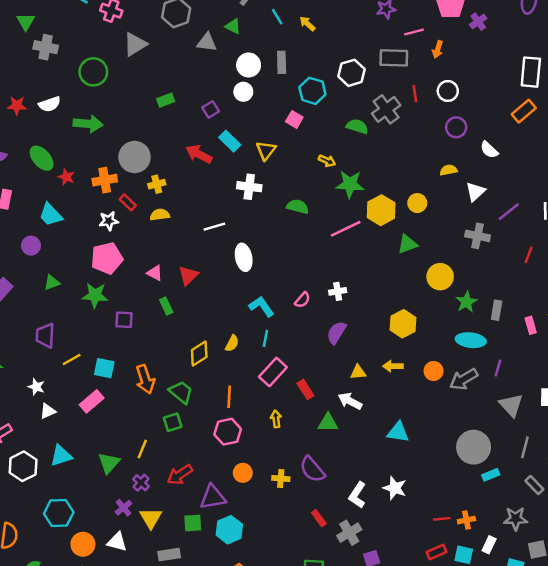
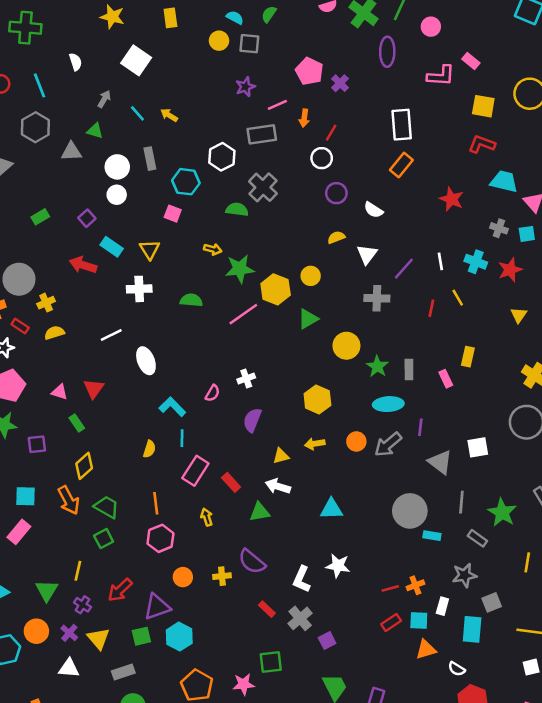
red line: (415, 94) -> (331, 133), moved, turned 49
yellow diamond: (199, 353) -> (84, 466), moved
cyan rectangle: (491, 475) -> (432, 536), turned 42
orange circle: (83, 544) -> (36, 631), moved

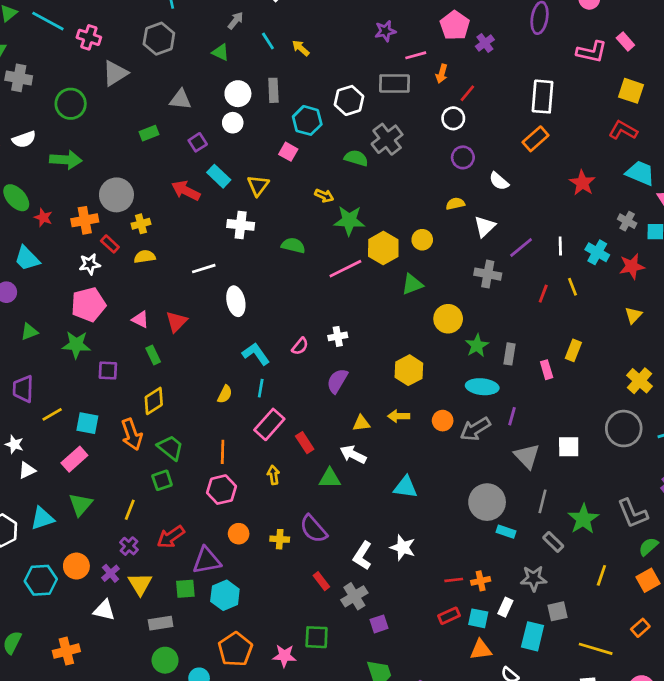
gray triangle: (71, 152) -> (180, 100), moved
green triangle: (47, 591) -> (81, 505), moved

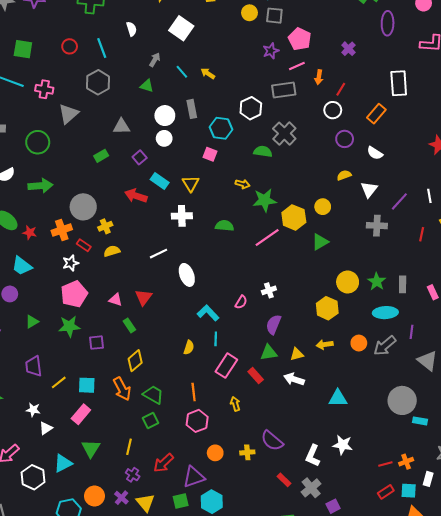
pink pentagon: (455, 25) -> (300, 39), moved
orange rectangle: (536, 139) -> (376, 114), moved
yellow circle: (448, 319) -> (348, 282), moved
green triangle: (330, 478) -> (269, 353), moved

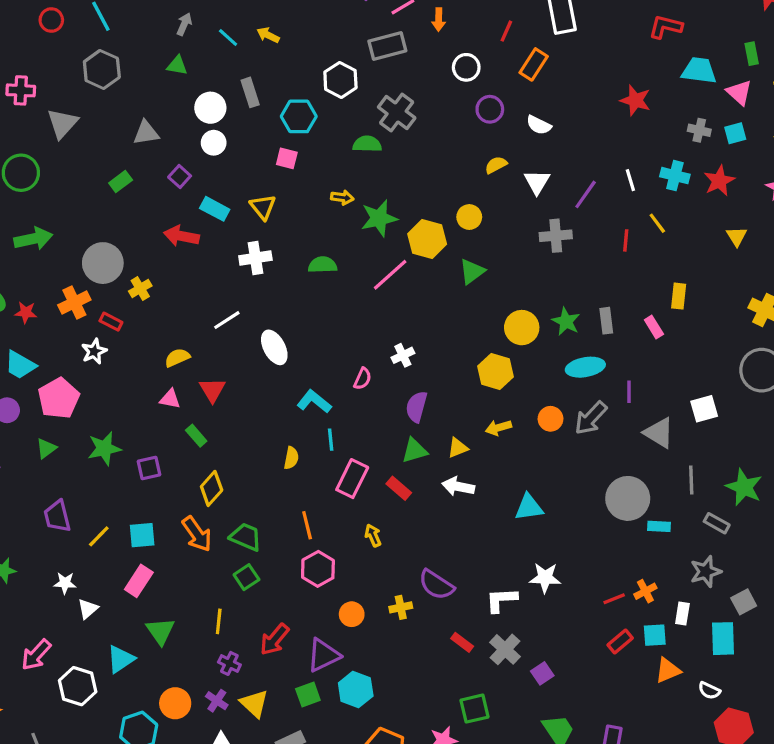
red line: (341, 89) -> (506, 31), moved
yellow semicircle: (112, 251) -> (177, 358), moved
pink pentagon: (74, 294) -> (59, 398), moved
white L-shape: (313, 456) -> (501, 600), turned 70

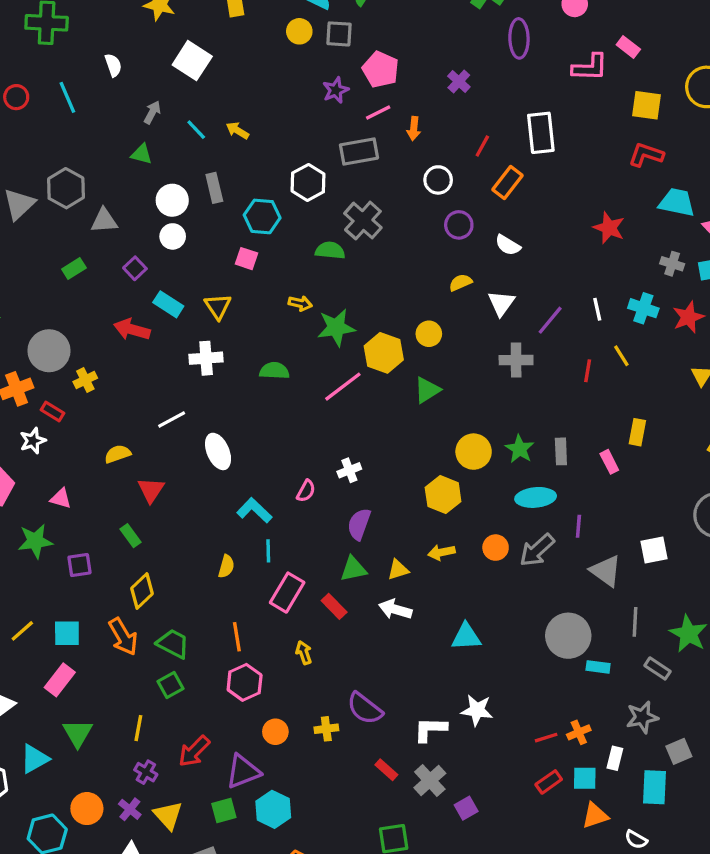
gray hexagon: (102, 69) -> (66, 188), moved
pink triangle: (170, 399) -> (61, 498), moved

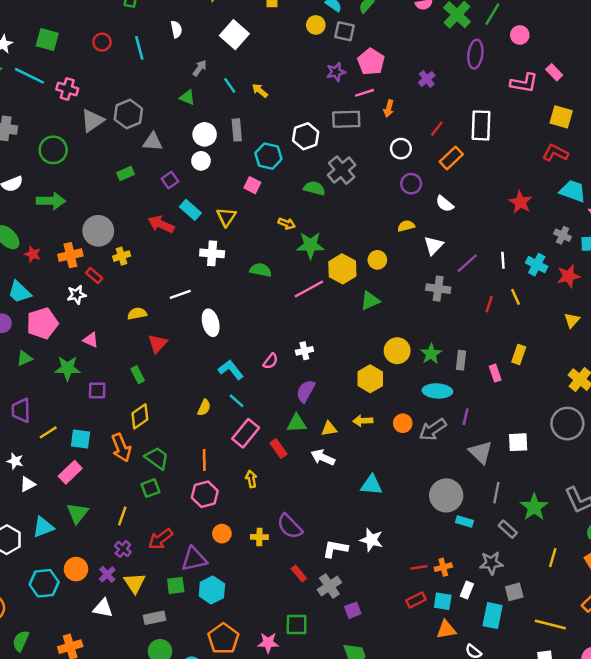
cyan line: (268, 551) -> (236, 401), turned -56

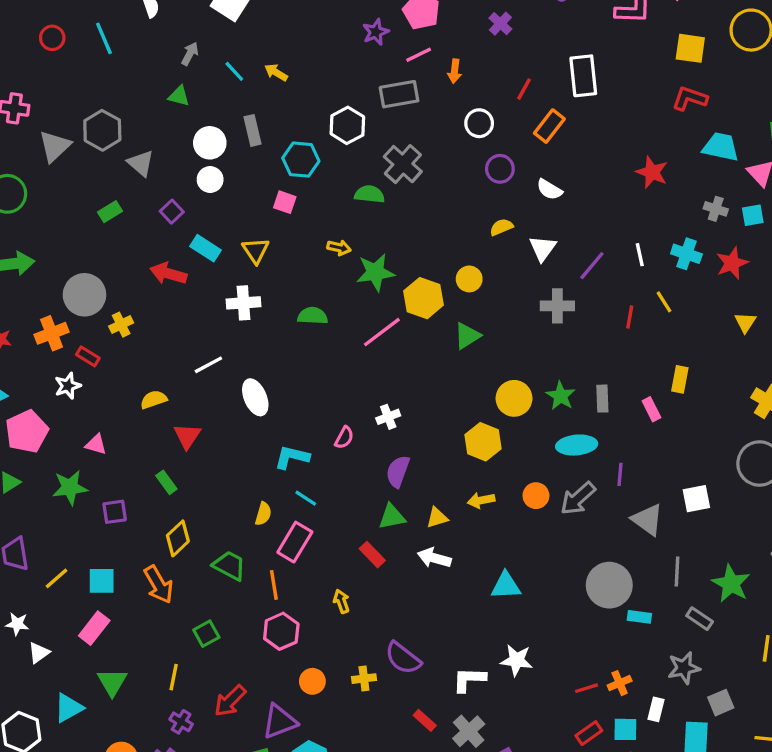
gray triangle: (153, 142) -> (141, 163), turned 45
cyan L-shape: (231, 370) -> (292, 457), turned -30
pink rectangle: (246, 433) -> (295, 542), moved
green trapezoid: (157, 458) -> (229, 566), moved

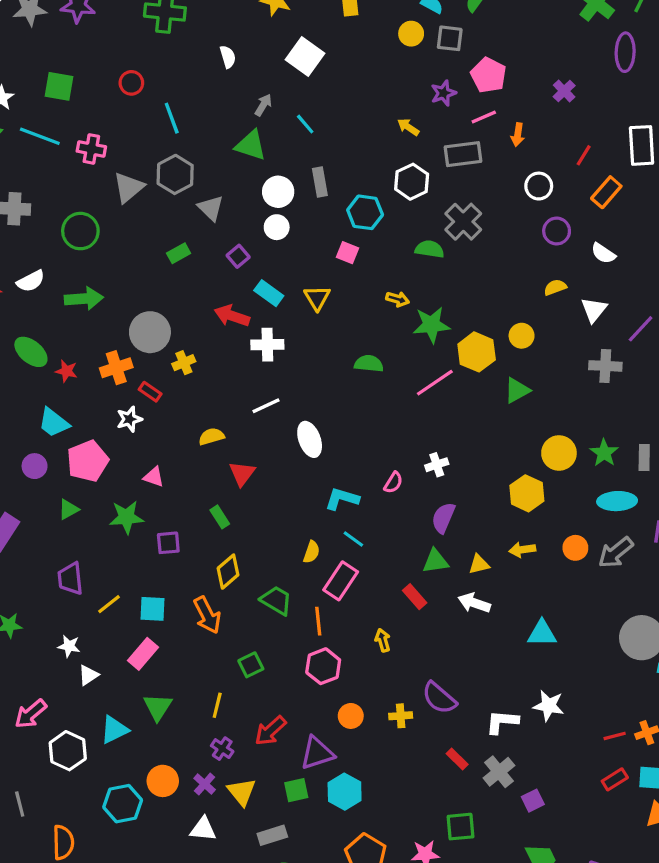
cyan line: (104, 38) -> (172, 118), moved
yellow arrow: (276, 72) -> (408, 127), moved
green triangle: (179, 96) -> (251, 145), size x1.5
white cross: (243, 303) -> (267, 345), moved

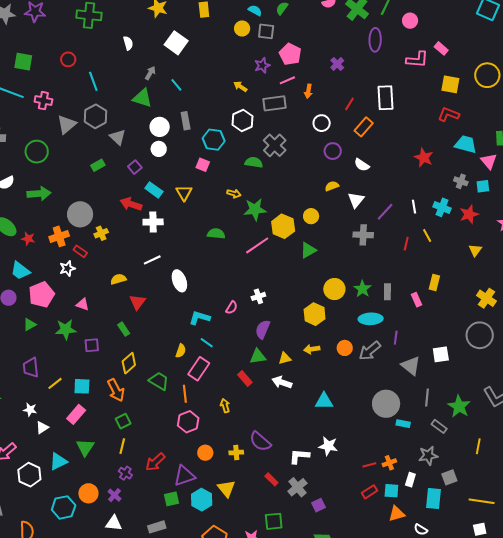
green square: (251, 665) -> (123, 421), moved
yellow triangle: (242, 792) -> (226, 489), moved

